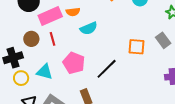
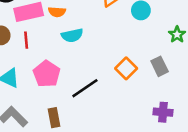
orange square: (137, 47) -> (126, 68), turned 30

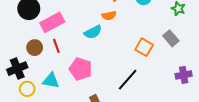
orange semicircle: (57, 12) -> (109, 16), moved
black line: (85, 88) -> (128, 80), moved

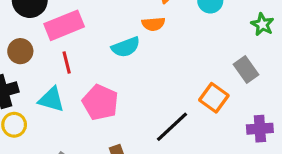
orange square: (144, 47) -> (214, 98), moved
brown circle: (35, 48) -> (20, 51), moved
cyan triangle: (51, 80) -> (51, 99), moved

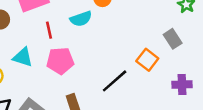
red line: (67, 63) -> (49, 30), moved
pink pentagon: (100, 102) -> (60, 61), turned -30

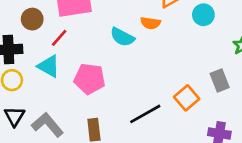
cyan semicircle: (81, 19) -> (122, 37), turned 35
red line: (49, 30) -> (59, 38), moved, turned 42

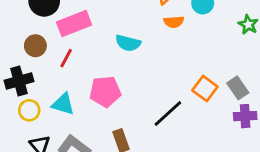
orange semicircle: (150, 23) -> (174, 22), moved
cyan triangle: (49, 66) -> (63, 104), moved
gray rectangle: (220, 80) -> (238, 88), moved

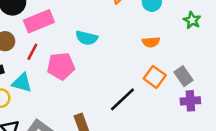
orange semicircle: (174, 22) -> (151, 42), moved
pink pentagon: (105, 92) -> (61, 66), moved
cyan triangle: (63, 104) -> (22, 83), moved

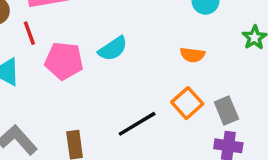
cyan semicircle: (87, 38) -> (113, 49), moved, turned -60
red line: (32, 52) -> (29, 33), turned -60

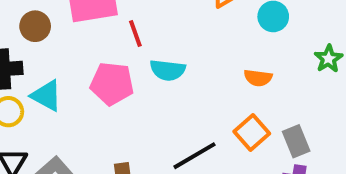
red line: (29, 33) -> (135, 33), moved
cyan semicircle: (113, 49) -> (168, 70), turned 40

